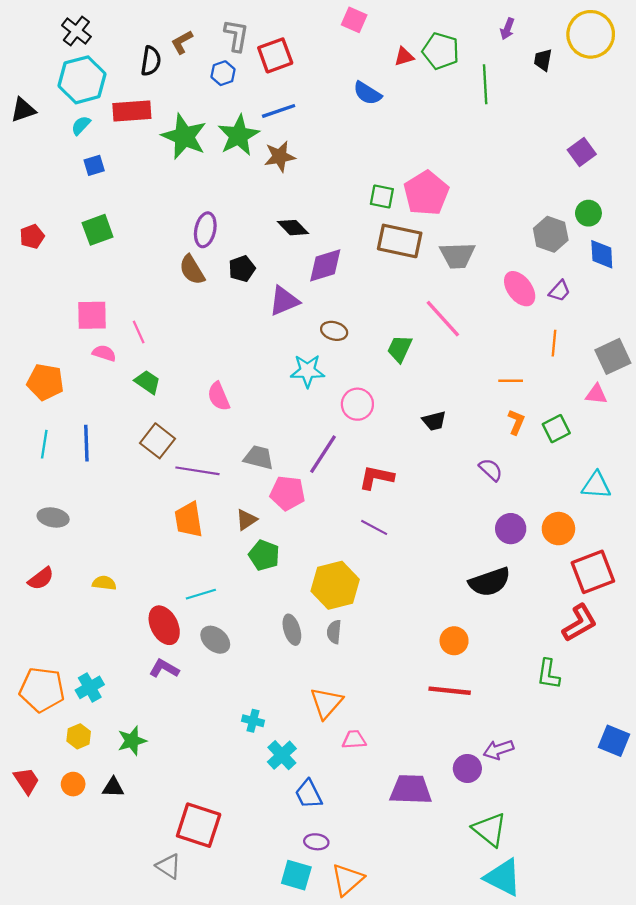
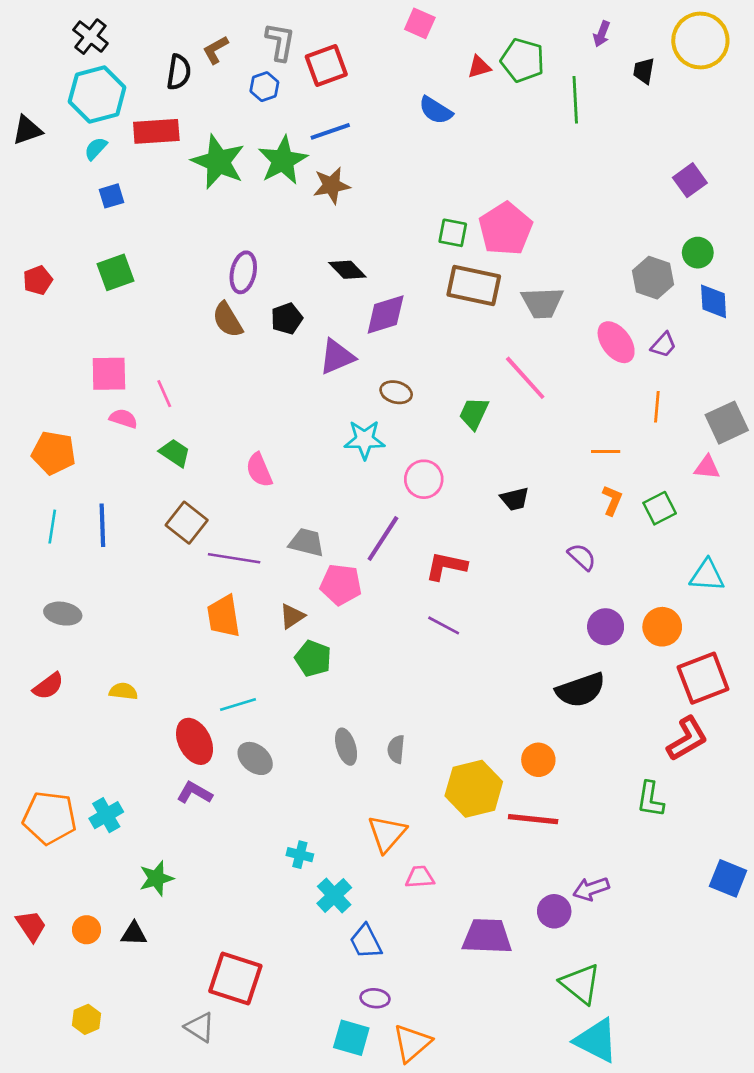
yellow hexagon: (335, 585) -> (474, 789), moved
yellow hexagon: (79, 736) -> (87, 1019), moved

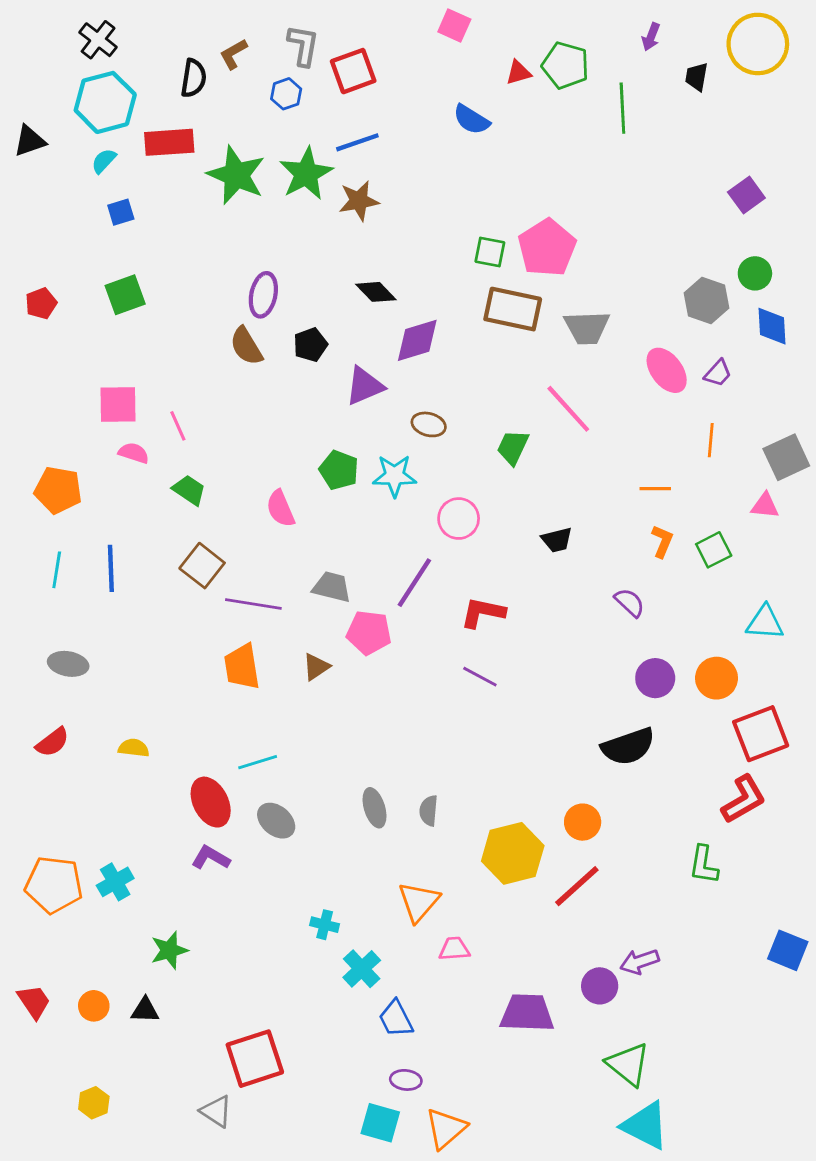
green pentagon: (313, 658) -> (339, 470), moved
red line: (533, 819) -> (577, 886), turned -48
red square: (235, 978) -> (255, 1059), turned -36

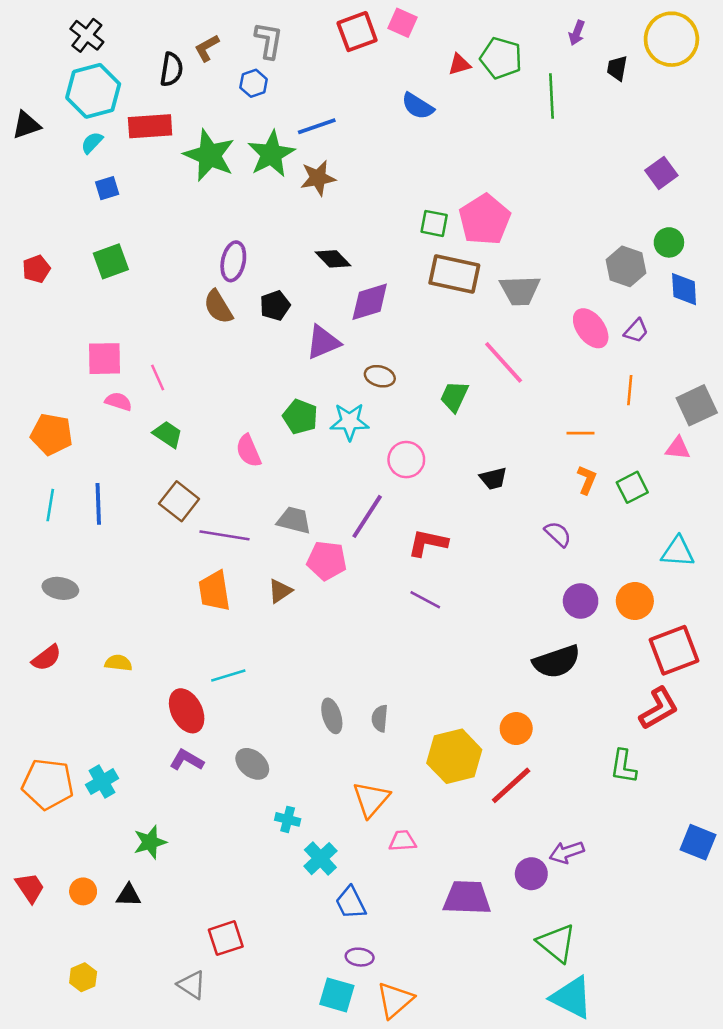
red square: (353, 71) -> (357, 32), moved
gray ellipse: (276, 821) -> (252, 764), moved
red square: (255, 1059) -> (226, 938), size x0.7

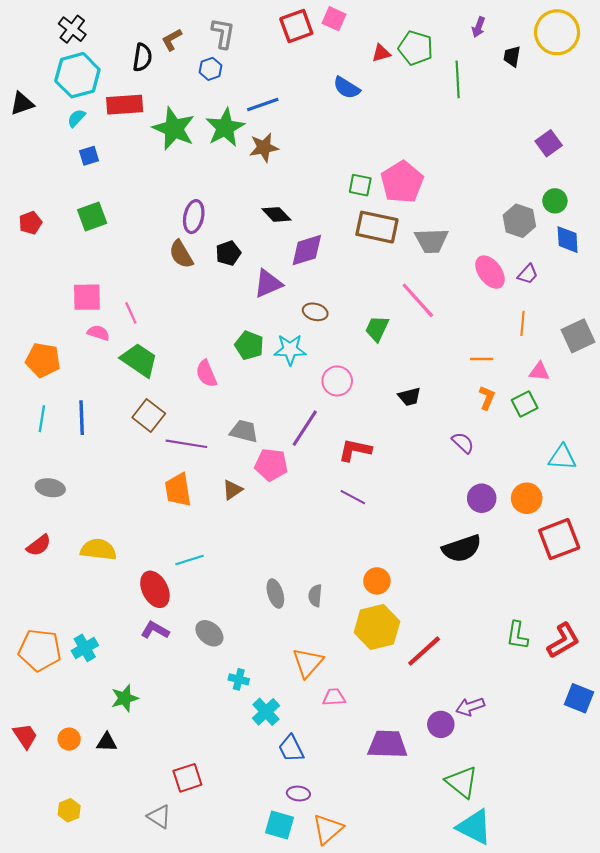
green trapezoid: (168, 434) -> (139, 360), size x1.5
pink triangle: (678, 448) -> (539, 372), moved
yellow semicircle: (118, 663) -> (98, 550), size x1.6
red L-shape: (659, 708) -> (563, 641), moved
orange circle: (516, 729) -> (377, 581), moved

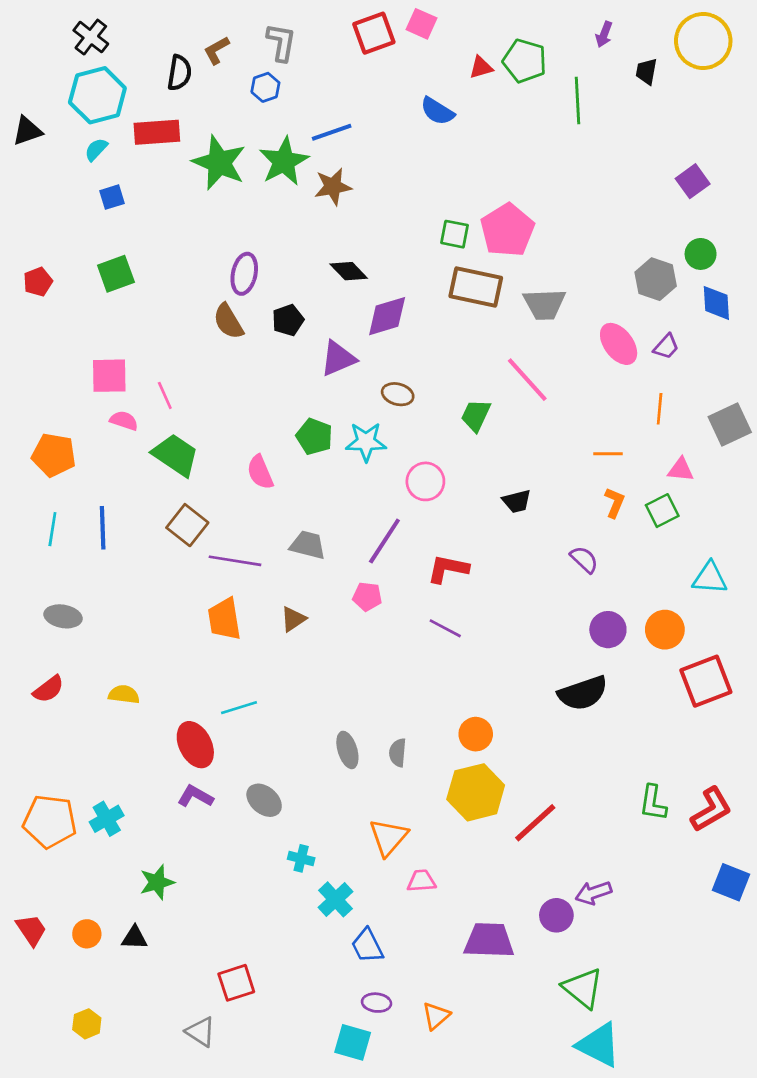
pink pentagon: (271, 465) -> (367, 597), moved, size x0.7
yellow semicircle: (98, 550) -> (124, 694), size x0.7
orange triangle: (328, 829) -> (436, 1016), moved, size x0.7

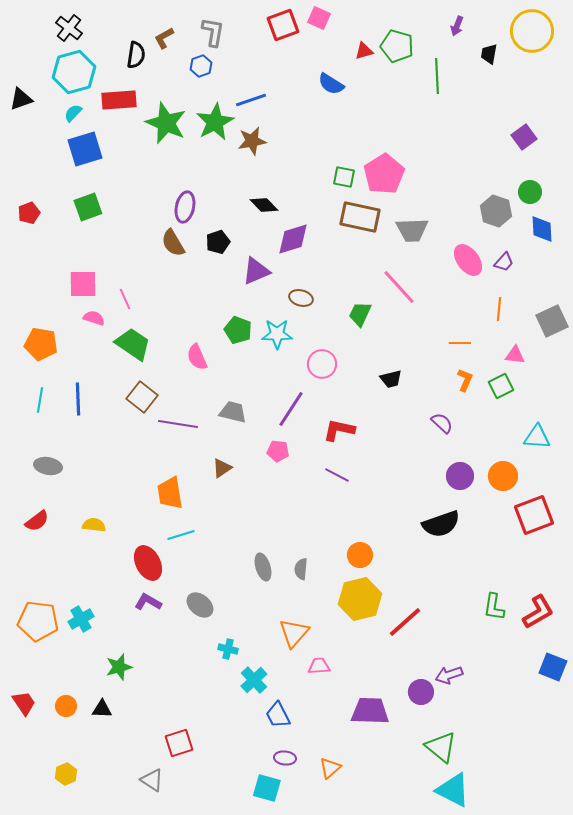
blue square: (112, 197) -> (85, 149), size x1.8
orange trapezoid: (224, 619) -> (170, 493), moved

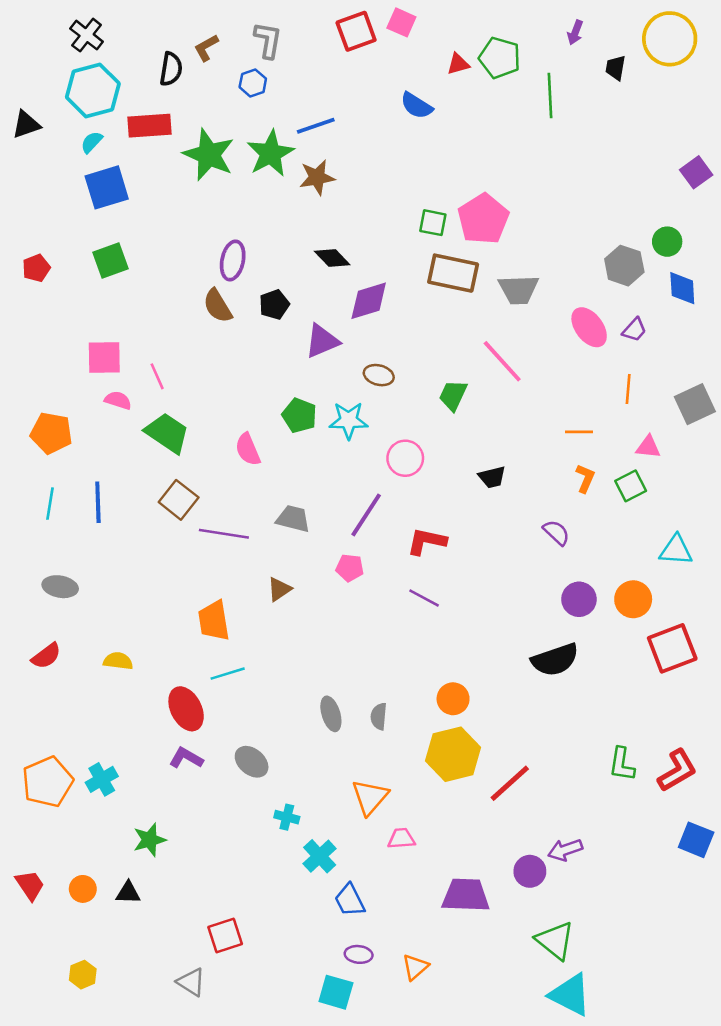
purple square: (524, 137) -> (696, 172), moved
orange pentagon: (38, 621) -> (48, 782), turned -30

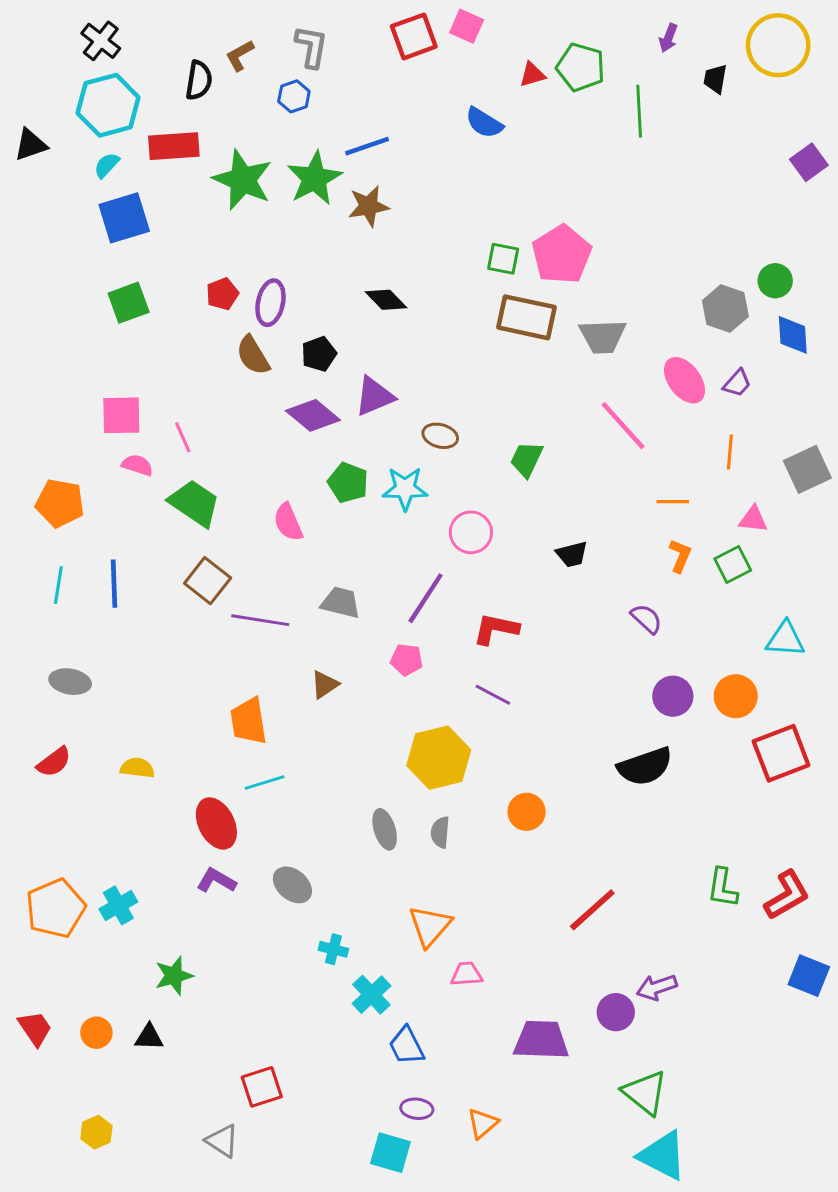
purple square: (696, 172) -> (809, 162), moved
red pentagon: (36, 268) -> (222, 294), moved
purple diamond: (369, 301) -> (313, 415), moved, turned 57
pink line: (502, 361) -> (623, 426), moved
yellow hexagon: (453, 754) -> (439, 758), moved

